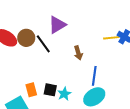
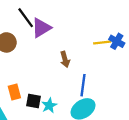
black line: (43, 44) -> (26, 18), moved
orange rectangle: (31, 90) -> (14, 92), moved

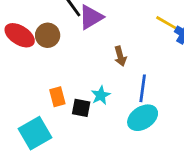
yellow line: (102, 42) -> (166, 23), moved, turned 36
cyan star: (49, 105) -> (101, 95), moved

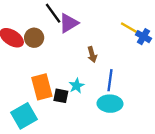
orange rectangle: (57, 97) -> (42, 87), size x1.6
cyan ellipse: (143, 118) -> (110, 104), turned 35

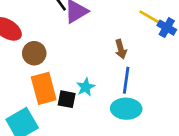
brown circle: (34, 38) -> (34, 53), moved
brown arrow: (92, 54) -> (121, 49), moved

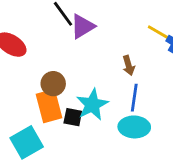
brown circle: (34, 53) -> (53, 84), moved
cyan star: (86, 87) -> (92, 105), size x1.6

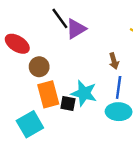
brown circle: (53, 84) -> (39, 67), moved
cyan star: (92, 105) -> (84, 93), turned -30

